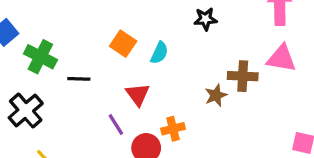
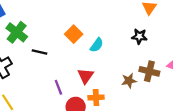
black star: (205, 19) -> (139, 36), moved
red triangle: (138, 94) -> (86, 76), moved

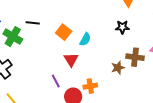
black line: (39, 52) -> (33, 23), moved
red triangle: (86, 76) -> (71, 60), moved

